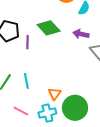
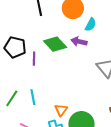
purple arrow: (81, 34) -> (79, 42), moved

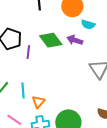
cyan semicircle: (91, 25) -> (88, 24), turned 72
orange triangle: (61, 110) -> (38, 102), moved

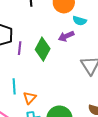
green diamond: (51, 40) -> (43, 49), moved, turned 65
purple arrow: (75, 40) -> (66, 36), turned -42

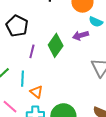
purple line: (20, 48) -> (32, 51), moved
orange triangle: (30, 98) -> (36, 92), turned -40

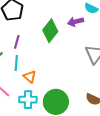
purple line: (32, 51) -> (17, 42), moved

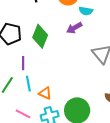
green diamond: (50, 31) -> (40, 36), moved

